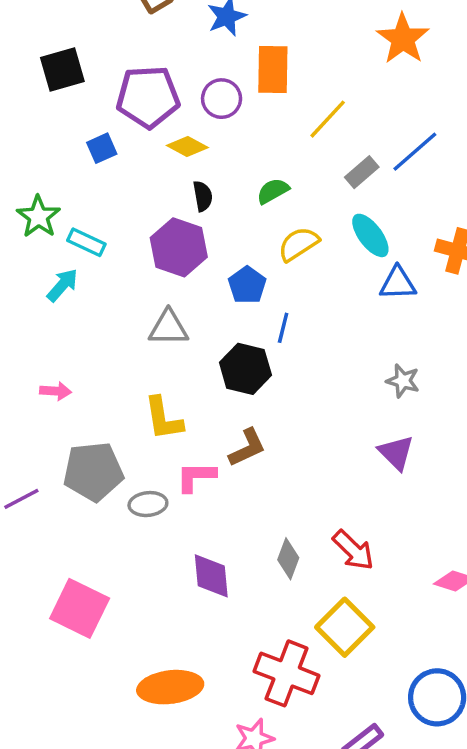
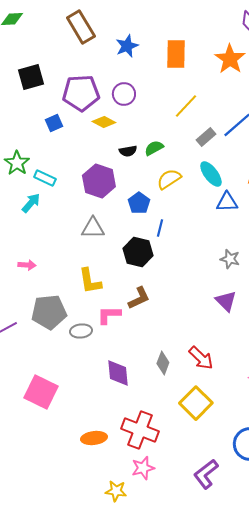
orange rectangle: (273, 69) -> (176, 54), moved
black semicircle: (203, 196) -> (128, 151), moved, turned 90
red cross: (287, 673) -> (140, 430), moved
orange ellipse: (170, 687) -> (94, 438), size x0.7

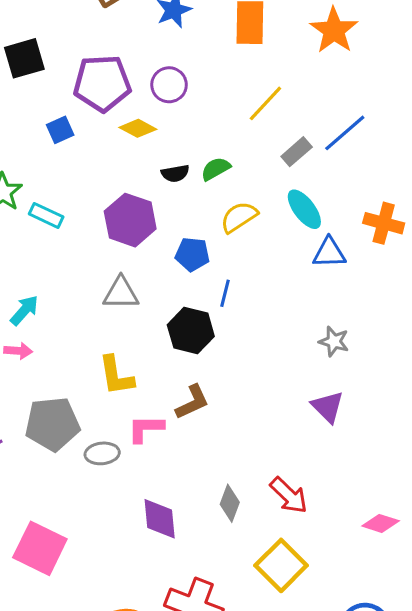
cyan arrow: (31, 203) -> (24, 310), moved
blue pentagon: (139, 203) -> (192, 254), turned -30

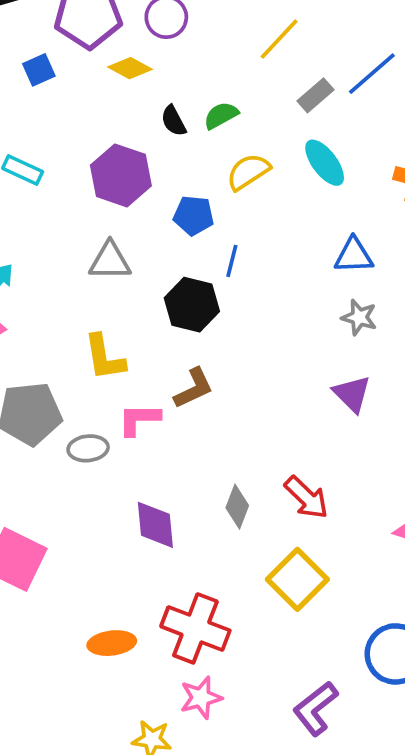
black semicircle: (175, 173) -> (174, 121), turned 72
blue triangle: (329, 253) -> (354, 255), moved

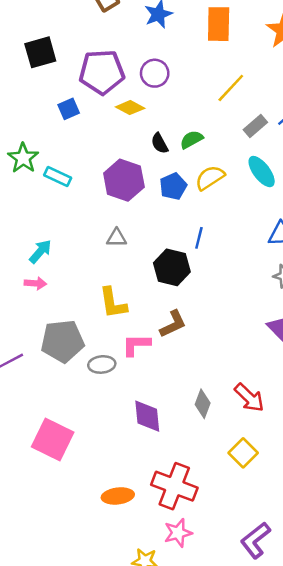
blue pentagon: (194, 215) -> (173, 186), moved, turned -30
gray triangle: (110, 261) -> (117, 238), size x0.7
yellow square: (297, 579) -> (243, 453), size x0.7

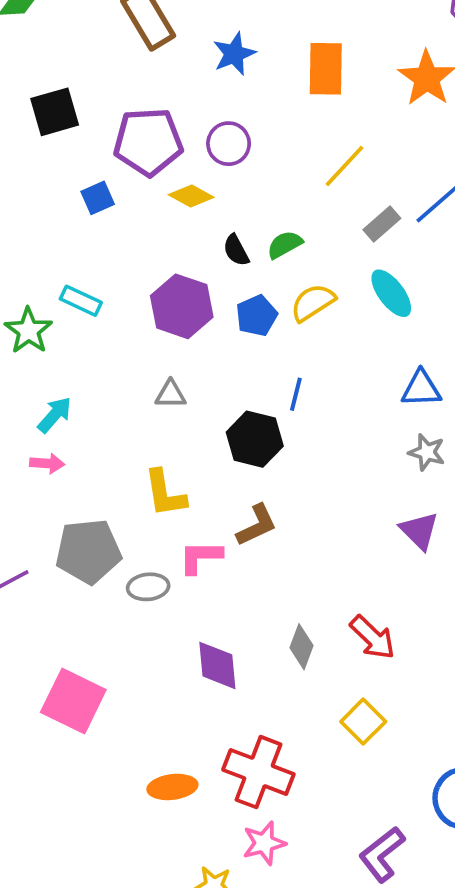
green star: (23, 158) -> (28, 331), moved

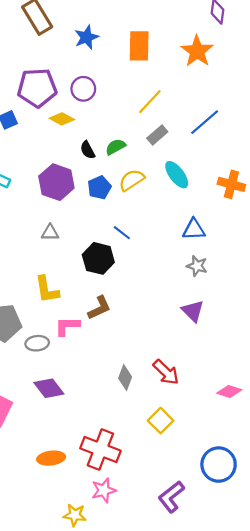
gray rectangle: (382, 224) -> (157, 135), moved
blue line: (296, 394) -> (122, 233), turned -66
purple diamond: (217, 665) -> (49, 388), moved, turned -32

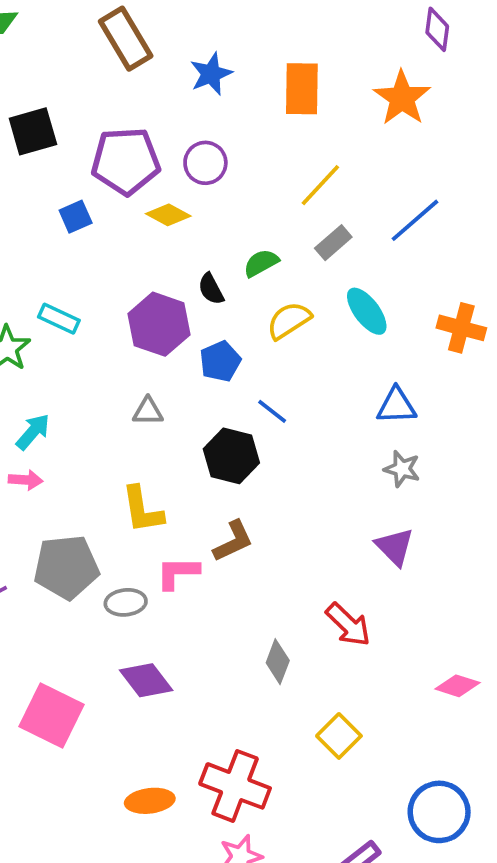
black semicircle: (88, 150) -> (211, 289), moved
blue pentagon: (99, 188) -> (220, 361), moved
red arrow: (166, 372) -> (348, 625), moved

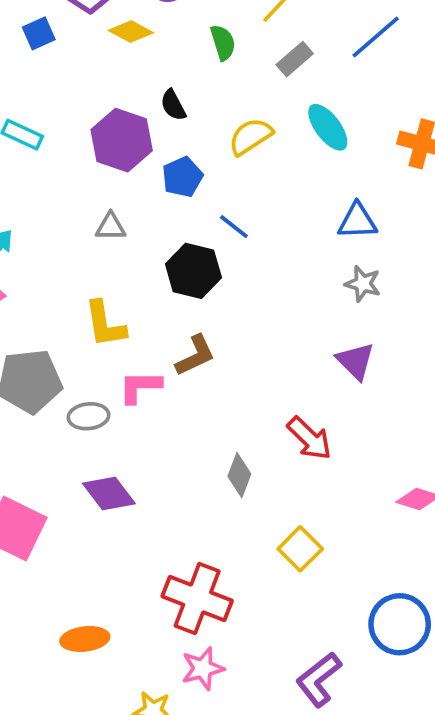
green semicircle: (261, 263) -> (223, 43), moved, turned 102
orange ellipse: (150, 801) -> (85, 639), moved

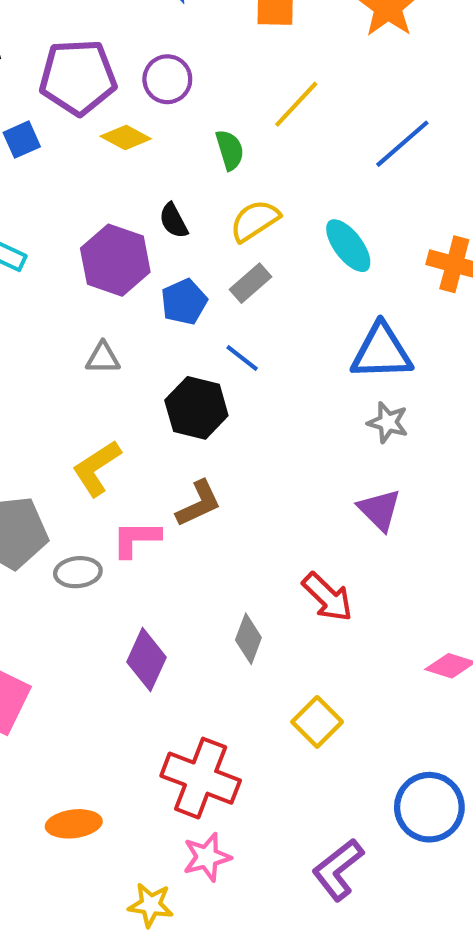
gray rectangle: (295, 59) -> (251, 283), moved
yellow semicircle: (251, 136) -> (255, 221), moved
blue triangle: (357, 221) -> (382, 352), size x1.4
yellow L-shape: (105, 324) -> (97, 468), turned 66
purple diamond: (109, 494) -> (147, 660), moved, turned 62

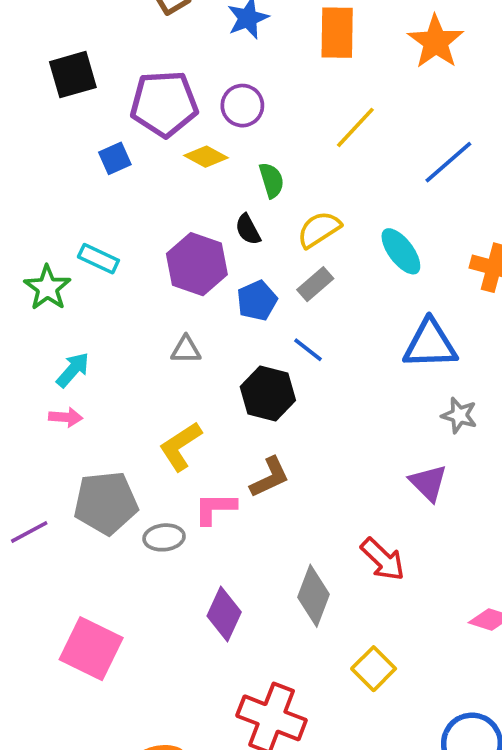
green semicircle: (230, 150) -> (272, 180), moved
gray star: (388, 422) -> (459, 415), moved
gray diamond: (248, 639) -> (313, 596), size x1.4

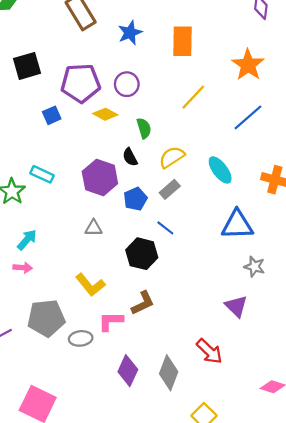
orange star: (436, 42) -> (248, 65), moved
yellow L-shape: (180, 446) -> (90, 285), turned -96
purple diamond: (224, 614) -> (128, 371), moved

